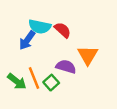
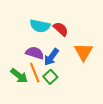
blue arrow: (27, 40) -> (51, 57), moved
purple semicircle: (66, 67) -> (35, 53), moved

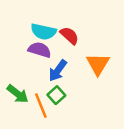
purple semicircle: (35, 53) -> (40, 50), moved
orange line: (35, 73) -> (41, 106), moved

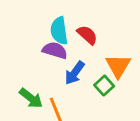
cyan semicircle: (43, 32) -> (59, 31), turned 70
green square: (56, 95) -> (104, 86), moved

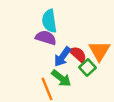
red semicircle: (87, 35) -> (78, 54), moved
green arrow: (31, 98) -> (61, 78), moved

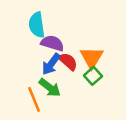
purple semicircle: (46, 38) -> (52, 43), moved
green square: (88, 67) -> (93, 76), moved

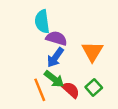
red semicircle: (68, 61) -> (71, 90), moved
green square: (93, 76) -> (94, 87), moved

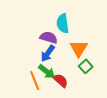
cyan semicircle: (42, 22) -> (63, 23), moved
green square: (94, 87) -> (86, 66), moved

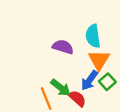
cyan semicircle: (63, 23) -> (93, 36), moved
blue arrow: (48, 53) -> (89, 80), moved

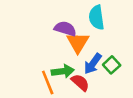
orange triangle: (99, 60) -> (78, 42), moved
green arrow: (61, 88) -> (63, 71), turned -45

